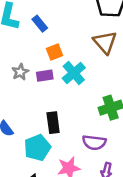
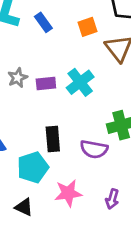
orange square: (55, 52) -> (88, 27), moved
purple semicircle: (94, 142) -> (94, 149), moved

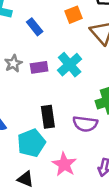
blue rectangle: (43, 22) -> (35, 27), moved
pink star: (68, 193) -> (64, 164), turned -30

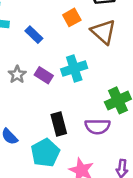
cyan cross: (70, 65) -> (74, 69), turned 30
purple rectangle: (39, 67) -> (44, 75), turned 48

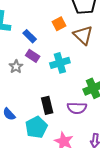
purple rectangle: (44, 75) -> (33, 56), moved

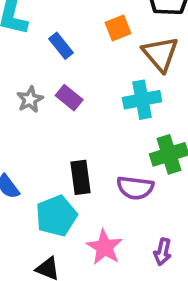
purple rectangle: (33, 56) -> (69, 98), moved
cyan cross: (60, 63) -> (142, 100), moved

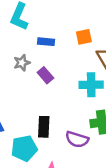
blue rectangle: (61, 46) -> (46, 42), turned -56
gray star: (30, 100) -> (22, 63), moved

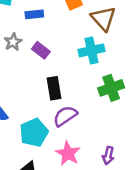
black rectangle: (44, 127) -> (54, 88), moved
purple semicircle: (77, 139) -> (65, 116), moved, turned 140

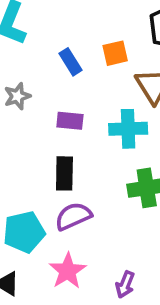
blue rectangle: (34, 14) -> (70, 62), moved, turned 54
purple rectangle: (41, 50) -> (70, 121), moved, turned -42

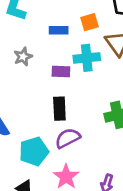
blue rectangle: (70, 62) -> (59, 30), turned -54
cyan cross: (128, 129) -> (87, 58), moved

